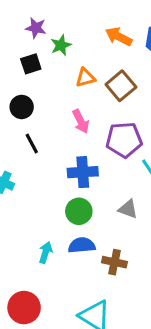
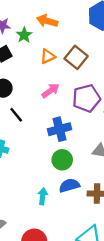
orange arrow: (119, 37) -> (47, 21), moved
pink arrow: (81, 121) -> (51, 91), turned -90

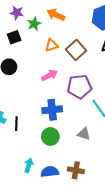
black line: (16, 115) -> (16, 124), moved, turned 32
blue semicircle: (69, 185) -> (50, 172), moved

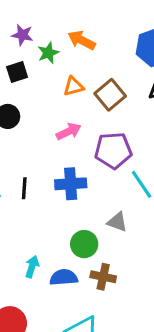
black line: (16, 124) -> (24, 188), moved
green circle: (50, 136) -> (84, 244), moved

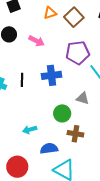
pink arrow: (69, 131) -> (37, 41), moved, turned 56
cyan arrow: (32, 267) -> (30, 130), turned -120
blue semicircle: (64, 277) -> (49, 148), moved

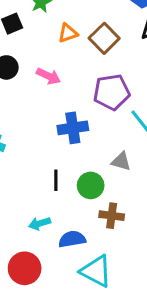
black line: (22, 80) -> (56, 180), moved
cyan arrow: (30, 130) -> (40, 223), moved

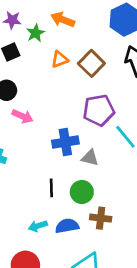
pink arrow: (49, 76) -> (23, 116), moved
gray triangle: (121, 161) -> (90, 158), moved
blue semicircle: (72, 239) -> (67, 226), moved

